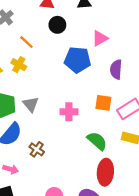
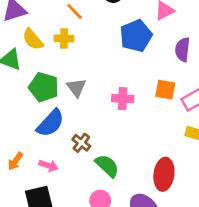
blue pentagon: (78, 60) -> (136, 36), turned -30
yellow cross: (19, 65) -> (64, 38), turned -32
green semicircle: (97, 141) -> (107, 166), moved

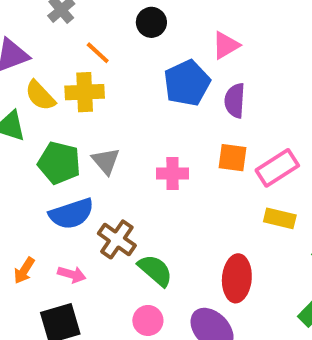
yellow cross: (64, 38) -> (85, 92), size x1.4
purple semicircle: (182, 50) -> (235, 101), moved
blue semicircle: (50, 123) -> (71, 214), turned 32
brown cross: (81, 143) -> (117, 239), size x1.4

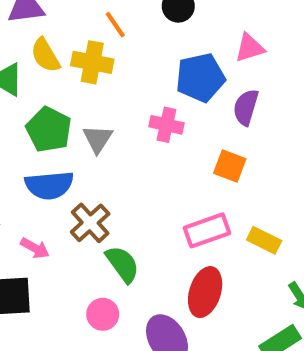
pink rectangle: (277, 168) -> (207, 230), moved
pink cross: (173, 173) -> (166, 125), moved

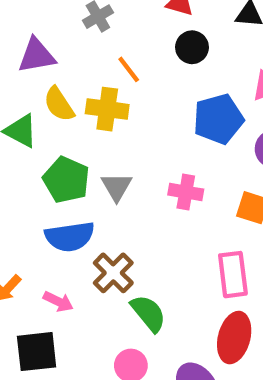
pink cross: (166, 125) -> (186, 192), moved
pink rectangle: (207, 230) -> (233, 275), turned -75

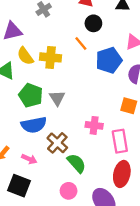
orange line: (129, 69) -> (81, 43), moved
pink cross: (186, 192) -> (94, 125), moved
black square: (37, 352) -> (19, 186), turned 30

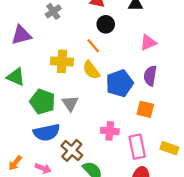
yellow semicircle: (25, 56) -> (91, 70), moved
blue pentagon: (109, 60) -> (120, 83), moved

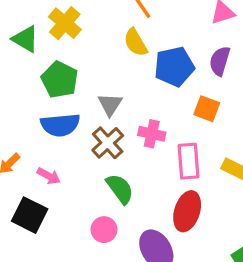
yellow cross: (62, 61) -> (65, 23), moved, turned 30
gray triangle: (70, 103) -> (110, 104), moved
brown cross: (72, 150) -> (108, 143), moved

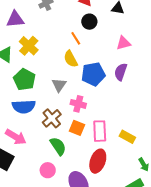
gray triangle: (110, 104) -> (59, 85), moved
orange square: (207, 109) -> (77, 128), moved
pink cross: (152, 134) -> (78, 104), moved
pink arrow: (49, 176) -> (16, 137), size x1.5

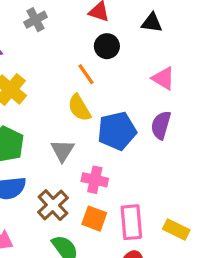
pink triangle: (123, 43) -> (163, 78), turned 49

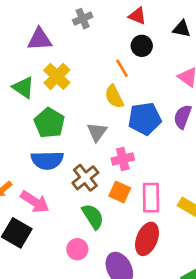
pink cross: (95, 180) -> (123, 159), turned -30

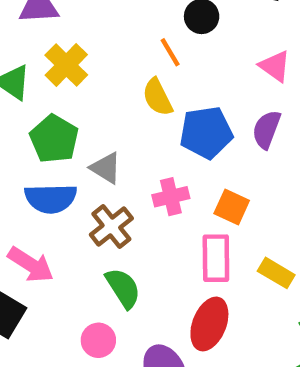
gray triangle: (97, 132) -> (106, 168), moved, turned -35
orange square: (120, 192) -> (232, 207), moved

